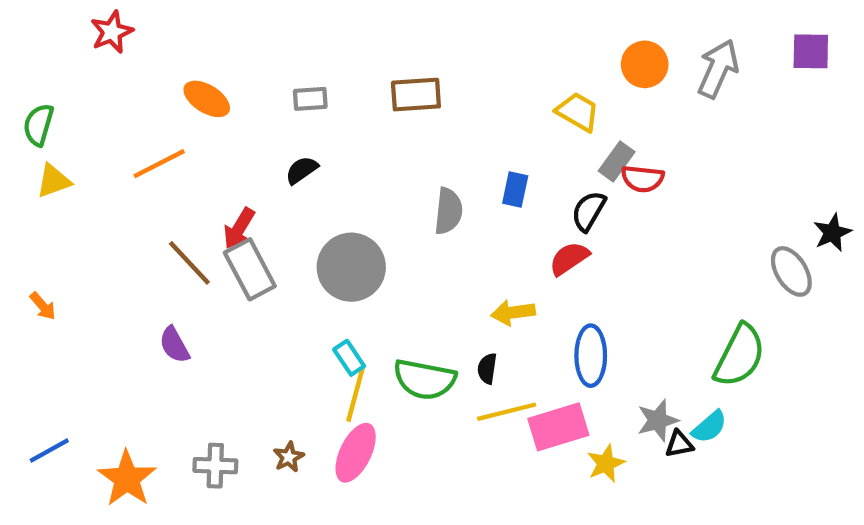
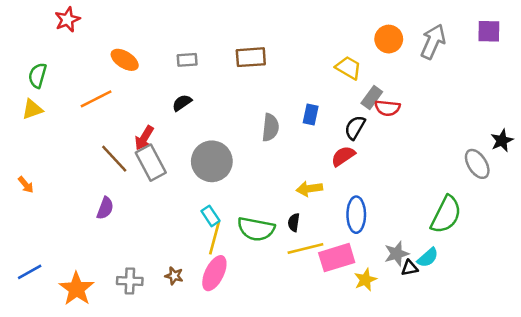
green semicircle: (38, 125) -> (37, 75), moved
purple semicircle: (174, 345) -> (105, 208), turned -130
brown star: (289, 457) -> (174, 276), turned -30

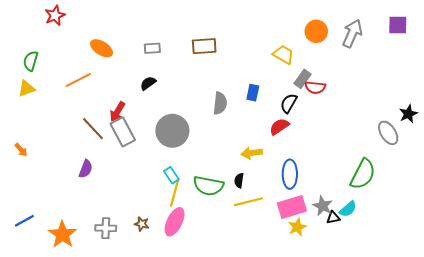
gray star: (397, 254) -> (323, 206), turned -30
pink rectangle: (337, 258) -> (292, 207), moved

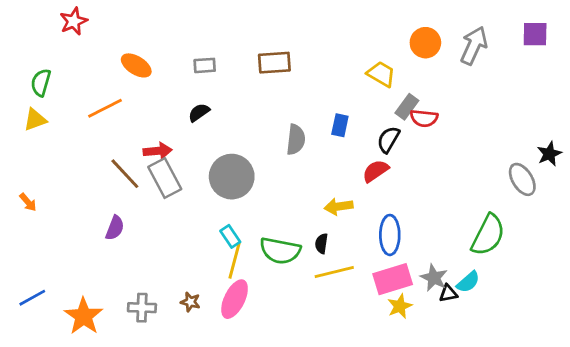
red arrow: (117, 112) -> (158, 151), turned -126

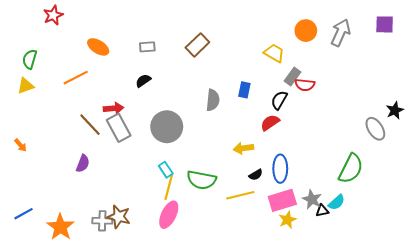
brown rectangle: (274, 63) -> (197, 45), turned -40
black semicircle: (321, 244) -> (256, 175), moved, turned -128
brown star: (190, 302) -> (119, 217), moved, size x1.6

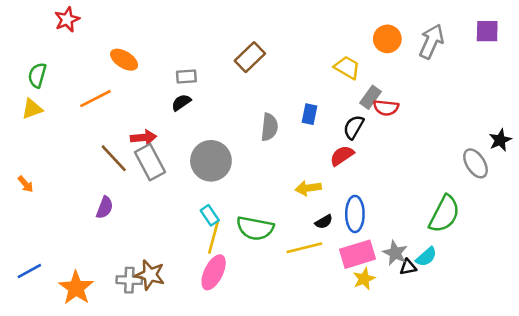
gray rectangle: (147, 47) -> (186, 77), moved

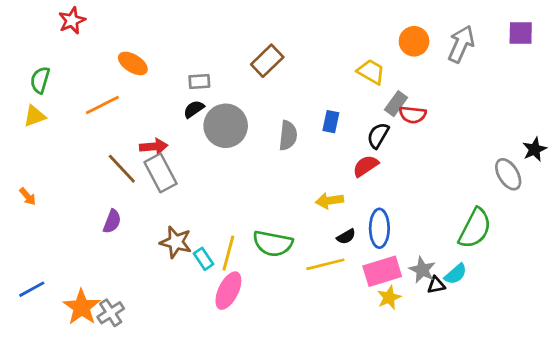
gray circle: (211, 161) -> (226, 126), moved
cyan rectangle: (210, 215) -> (203, 259), moved
brown star: (150, 275) -> (176, 242), moved
gray cross: (129, 280) -> (111, 313), moved, turned -35

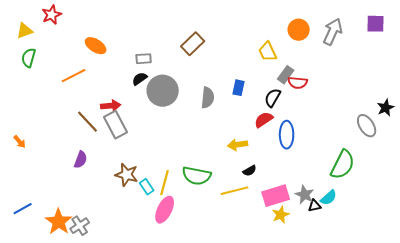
yellow trapezoid: (371, 72) -> (268, 52), turned -145
yellow triangle: (35, 116) -> (25, 31), moved
blue ellipse: (379, 228) -> (287, 135), moved

